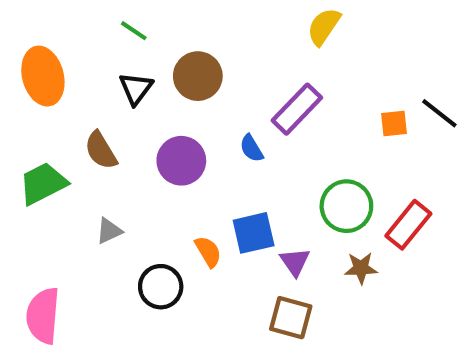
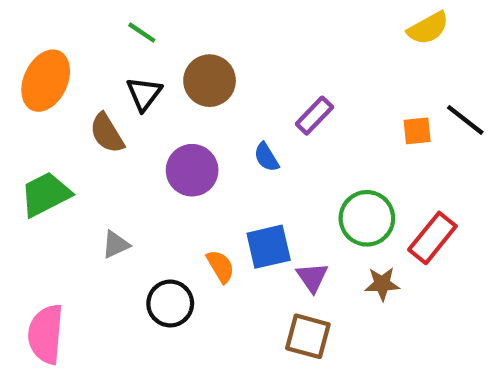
yellow semicircle: (324, 27) -> (428, 28), moved, turned -153
orange ellipse: (43, 76) -> (46, 81), turned 40
purple rectangle: (297, 109) -> (314, 116), size x0.7
brown semicircle: (101, 150) -> (107, 133), moved

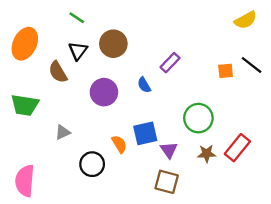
yellow semicircle: (428, 28) -> (246, 20), moved
green trapezoid: (46, 194) -> (25, 105), turned -144
red rectangle: (432, 238) -> (237, 148), moved

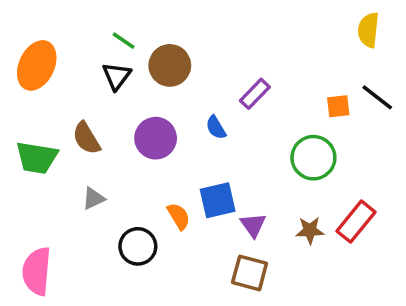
green line: (77, 18) -> (124, 41), moved
yellow semicircle: (246, 20) -> (368, 30), turned 125
brown semicircle: (58, 72) -> (86, 138), moved
green circle: (198, 118) -> (313, 158), moved

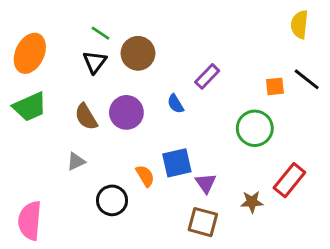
brown semicircle: (86, 138) -> (86, 117), moved
green trapezoid: (37, 158) -> (30, 107), moved, turned -33
brown star: (310, 230) -> (252, 202), moved

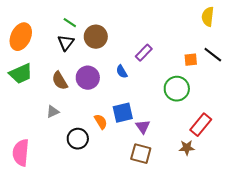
brown star: (252, 202) -> (187, 148), moved

